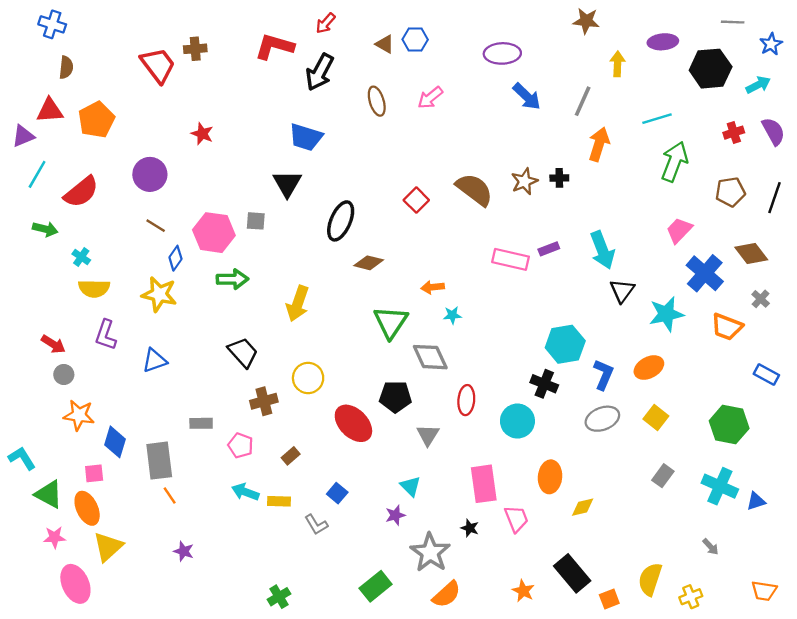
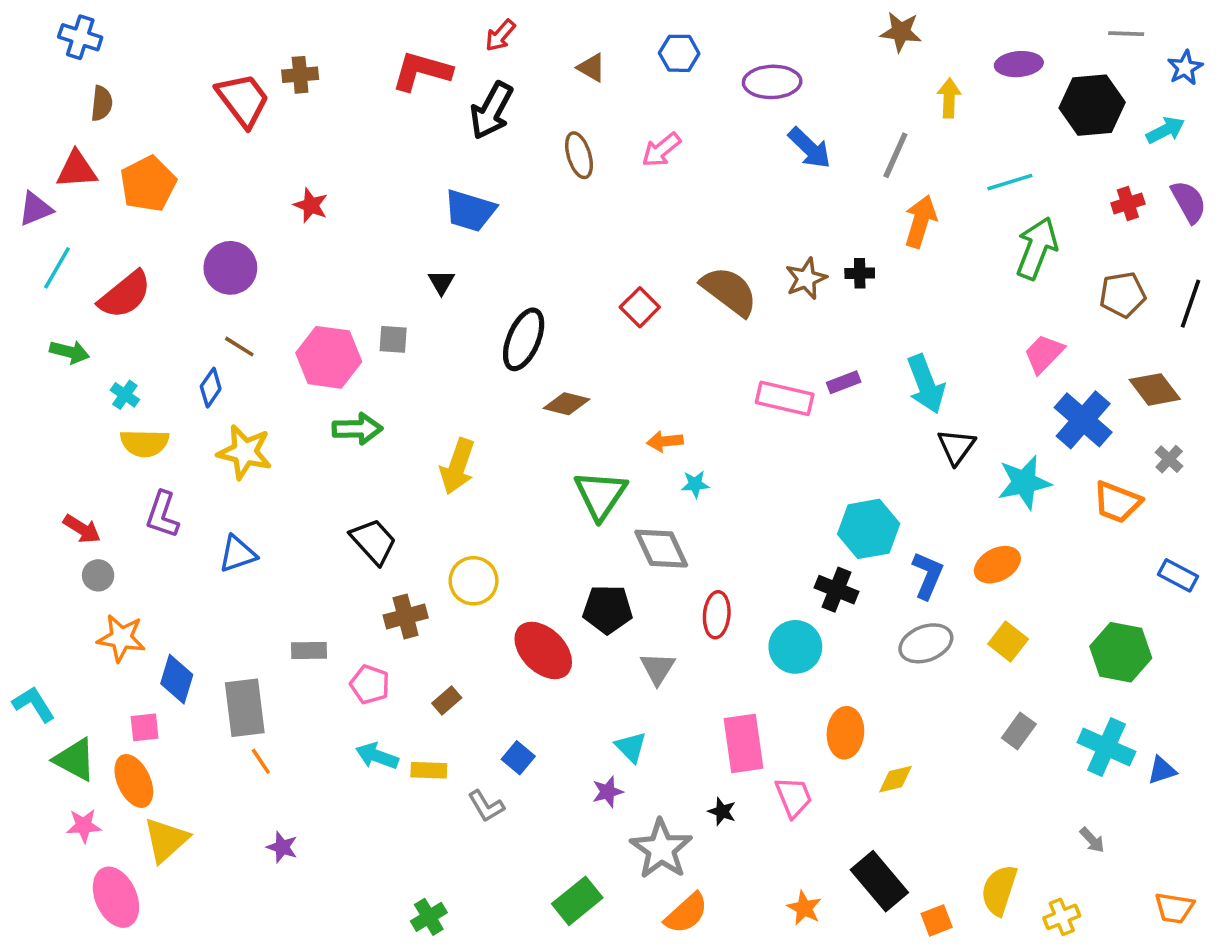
blue hexagon: (415, 39) -> (679, 53), moved
black triangle: (287, 184) -> (441, 282), size x0.6
blue diamond: (175, 258) -> (211, 388), moved

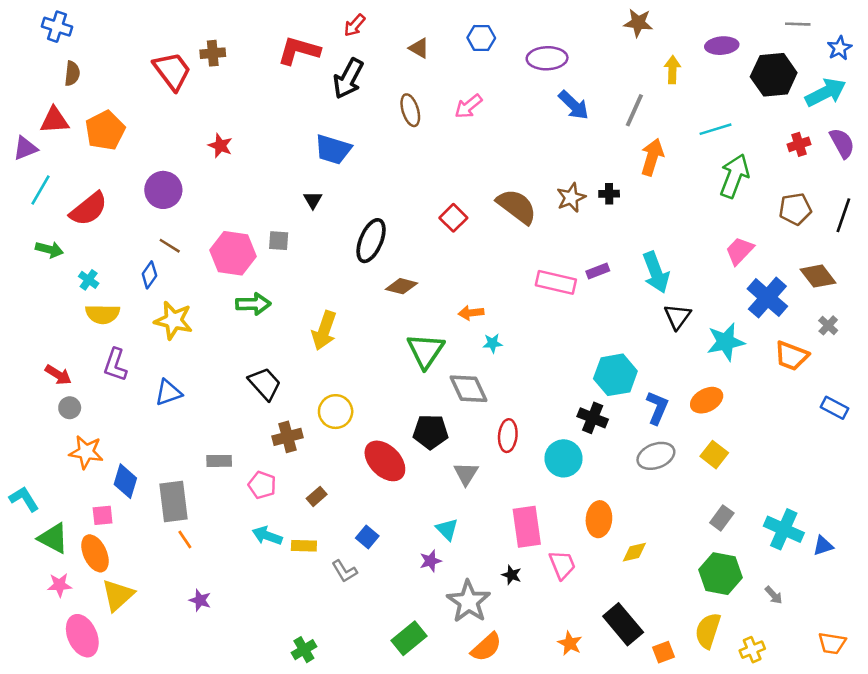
cyan arrow: (1165, 130) -> (826, 92), size x1.5
green hexagon: (1121, 652) -> (721, 574), moved

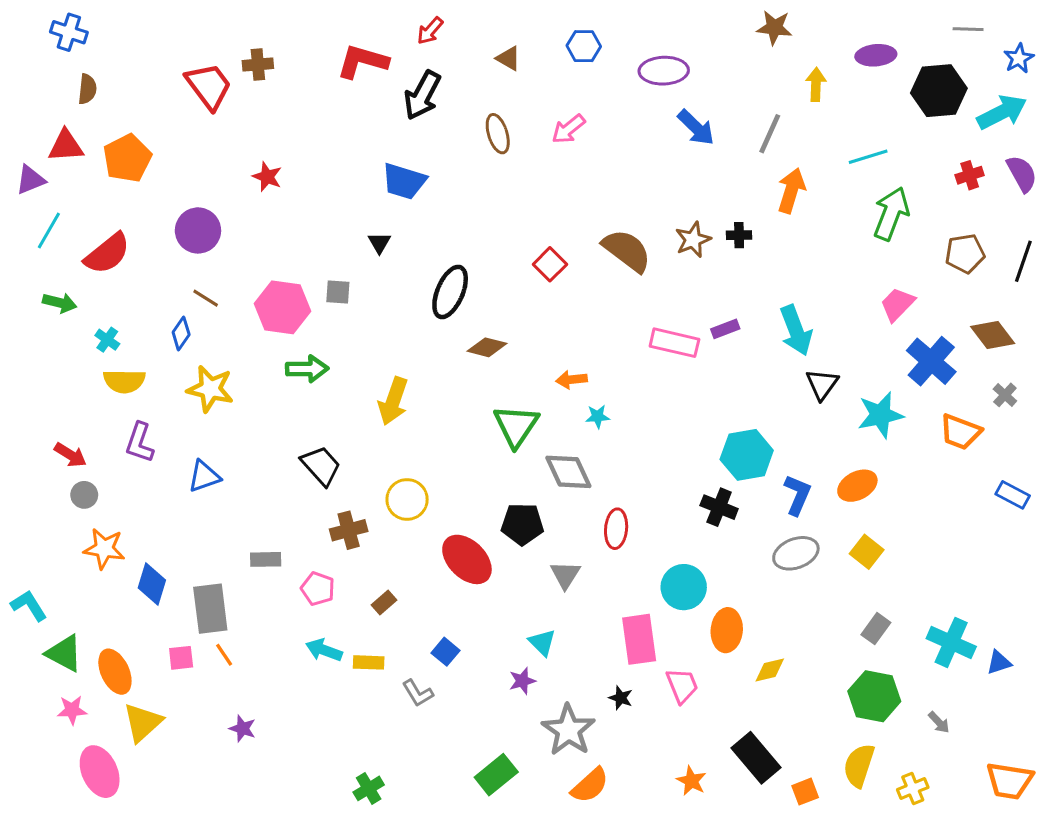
cyan circle: (564, 458) -> (684, 587), moved
pink square: (103, 515) -> (181, 658), moved
orange trapezoid: (832, 643) -> (1010, 781), size x1.4

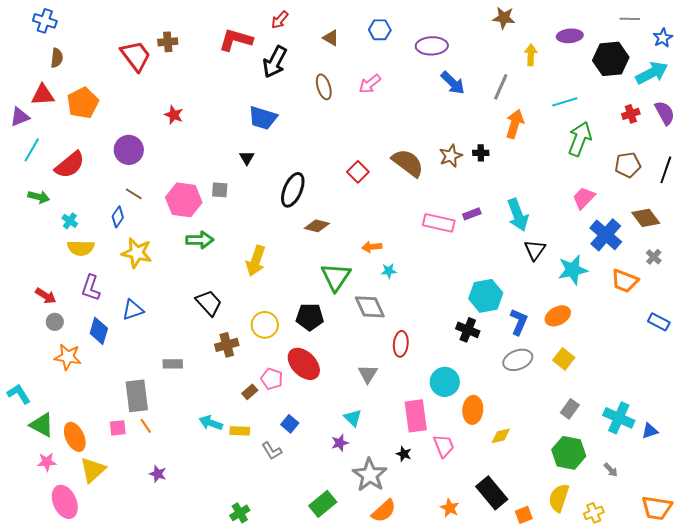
black pentagon: (522, 524) -> (310, 317), moved
blue diamond: (152, 584) -> (99, 331), moved
pink pentagon: (318, 589) -> (272, 379), moved

